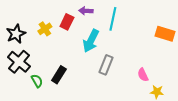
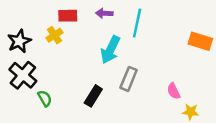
red rectangle: (67, 22) -> (68, 16), moved, turned 63
black rectangle: (59, 75) -> (93, 96), moved

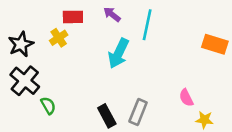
purple arrow: (104, 13) -> (112, 14), turned 35
gray rectangle: (129, 79) -> (138, 112), moved
black rectangle: (93, 96) -> (107, 116), moved, turned -60

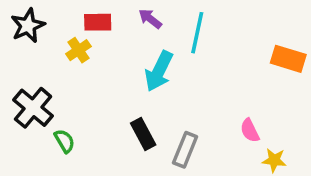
black star: (21, 44) -> (28, 26), moved
black rectangle: (107, 116) -> (143, 134), moved

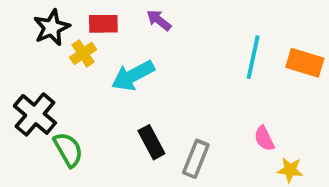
black star: (28, 26) -> (52, 28), moved
cyan line: (197, 33) -> (253, 57), moved
cyan arrow: (159, 71) -> (133, 76), moved, turned 36
green semicircle: (65, 141) -> (68, 150), size x1.4

